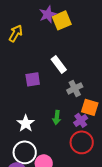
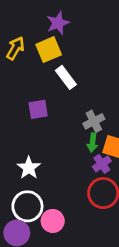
yellow square: (62, 20) -> (49, 50), moved
white rectangle: (59, 64) -> (66, 77), moved
green arrow: (57, 117) -> (93, 143), moved

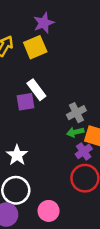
white rectangle: (66, 77) -> (36, 90), moved
green arrow: (93, 143) -> (75, 132), turned 70
pink circle: (53, 221) -> (49, 211), moved

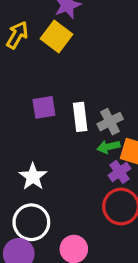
yellow square: (35, 47) -> (57, 37), turned -30
white rectangle: (36, 90) -> (80, 117), moved, turned 30

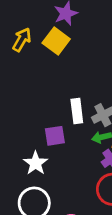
purple square: (44, 107) -> (55, 136), moved

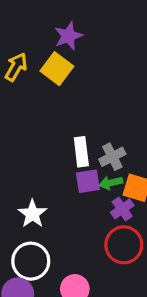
purple square: (55, 136) -> (88, 181), moved

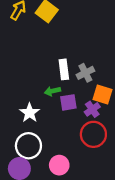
purple square: (88, 181) -> (68, 102), moved
green arrow: (111, 183) -> (52, 91), moved

